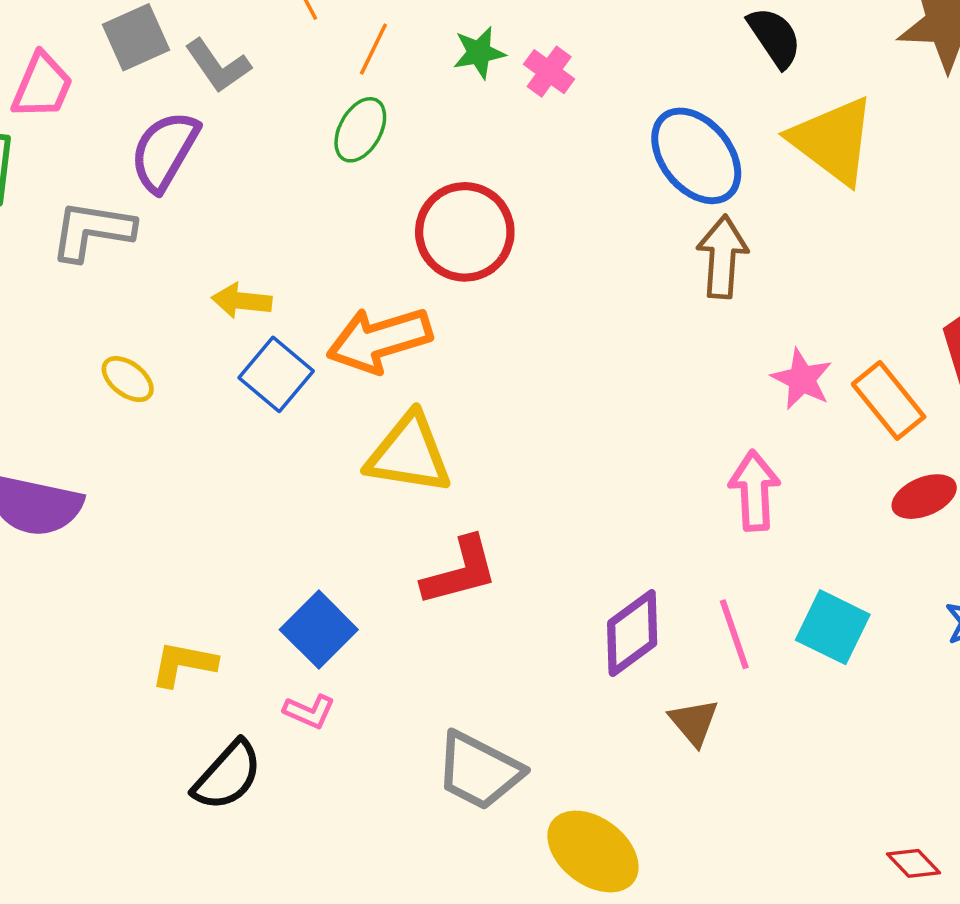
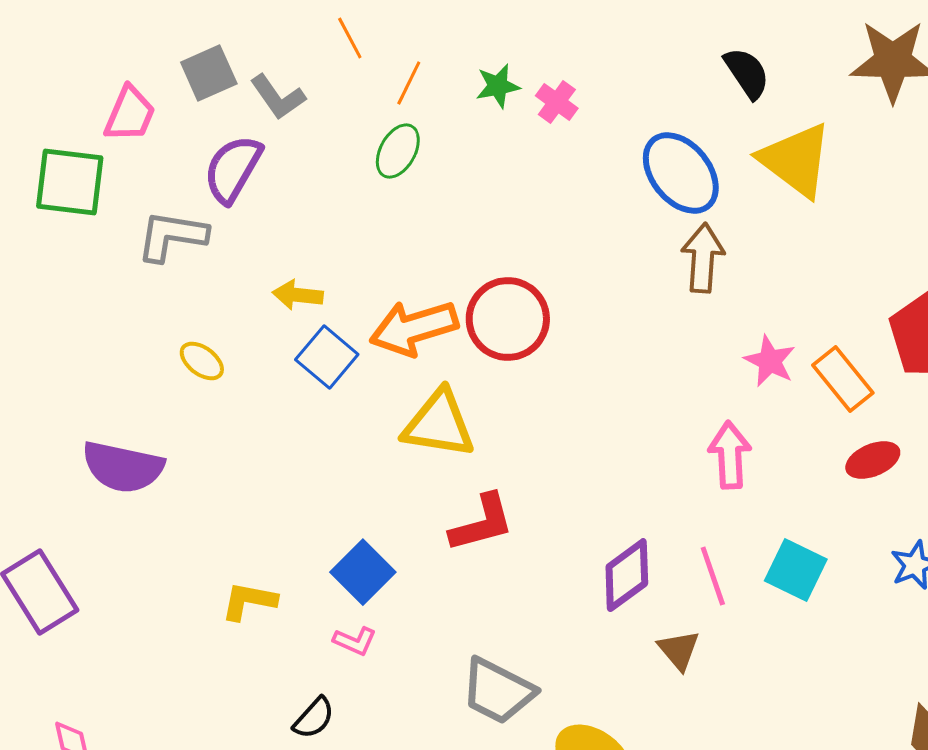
red circle: (465, 232) -> (508, 319), moved
black semicircle: (227, 776) -> (314, 718), moved, size x0.7

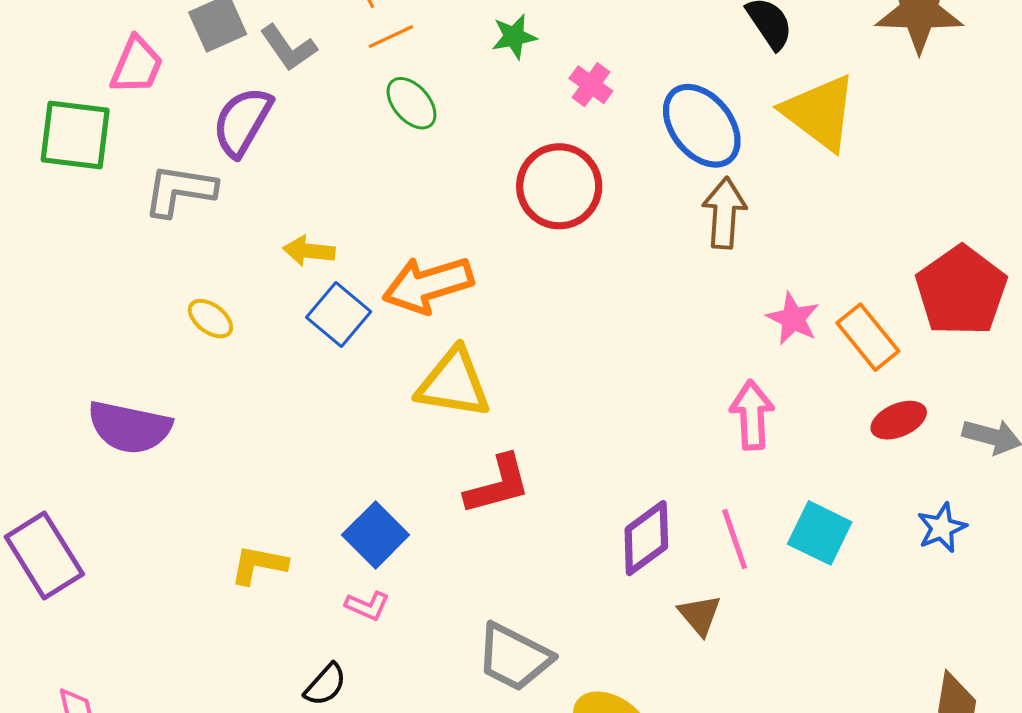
orange line: (409, 83) -> (391, 37), moved, turned 39
pink cross: (557, 102) -> (591, 85), moved
green ellipse: (398, 151) -> (411, 103), turned -70
red circle: (508, 319) -> (559, 186), moved

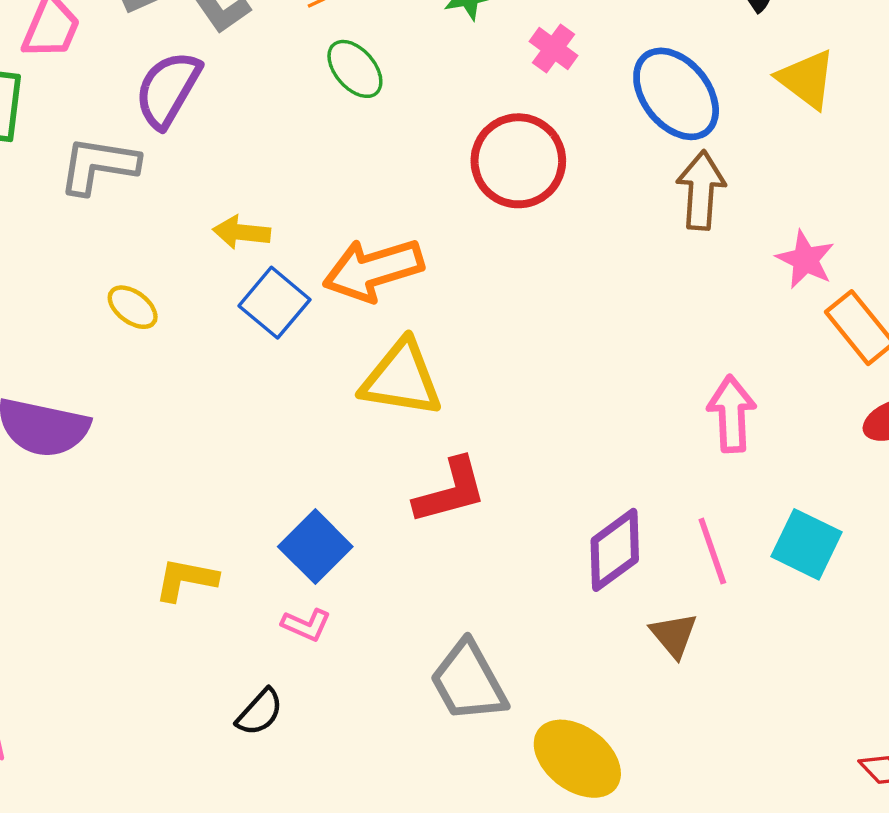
yellow triangle: (820, 112) -> (806, 79), size x0.7
pink star: (793, 319) -> (805, 260), moved
gray trapezoid: (514, 657) -> (468, 682), turned 34

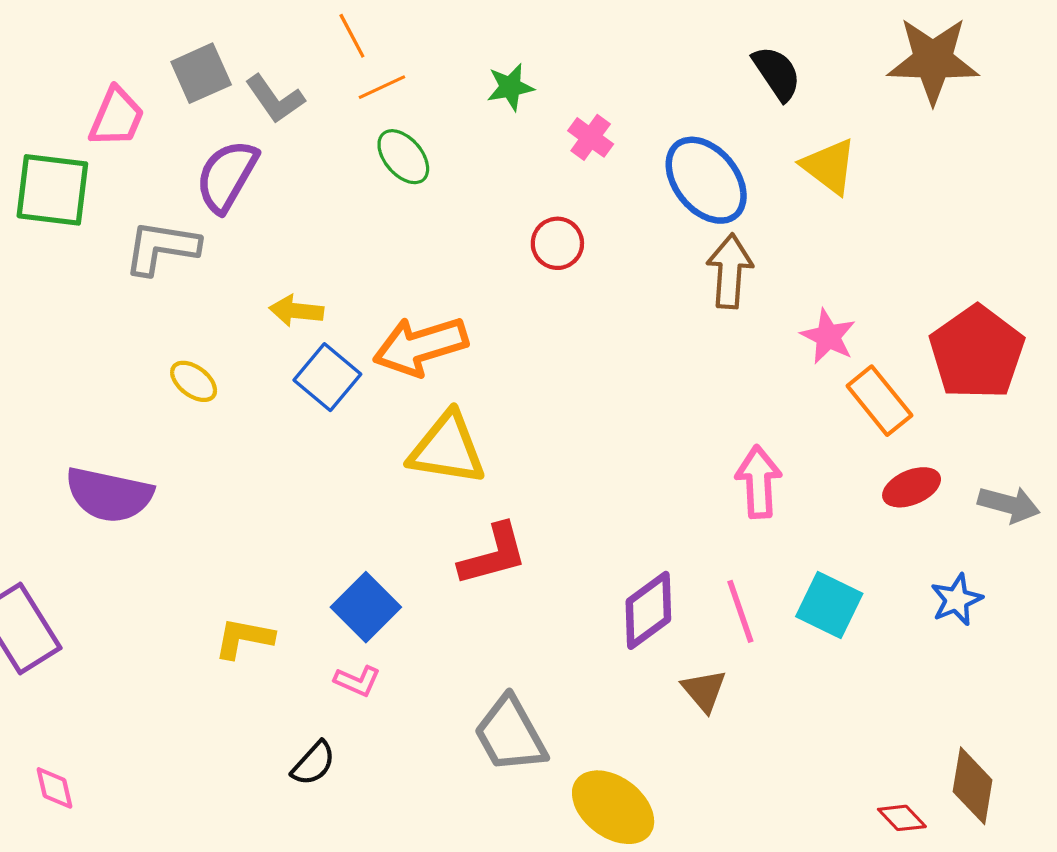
red circle: (518, 161) -> (557, 243), size x0.6

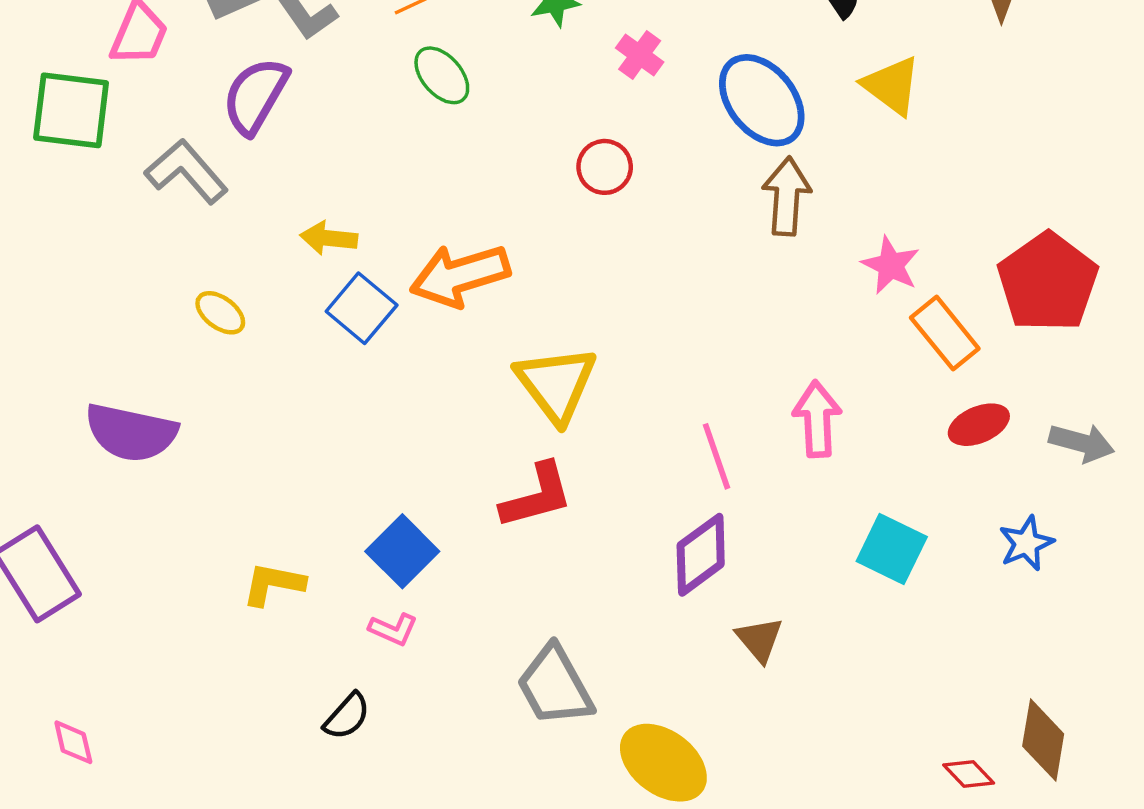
gray L-shape: (162, 248) -> (186, 171), turned 40
yellow triangle: (447, 449) -> (556, 384), moved, turned 44
pink line: (740, 611) -> (717, 456), moved

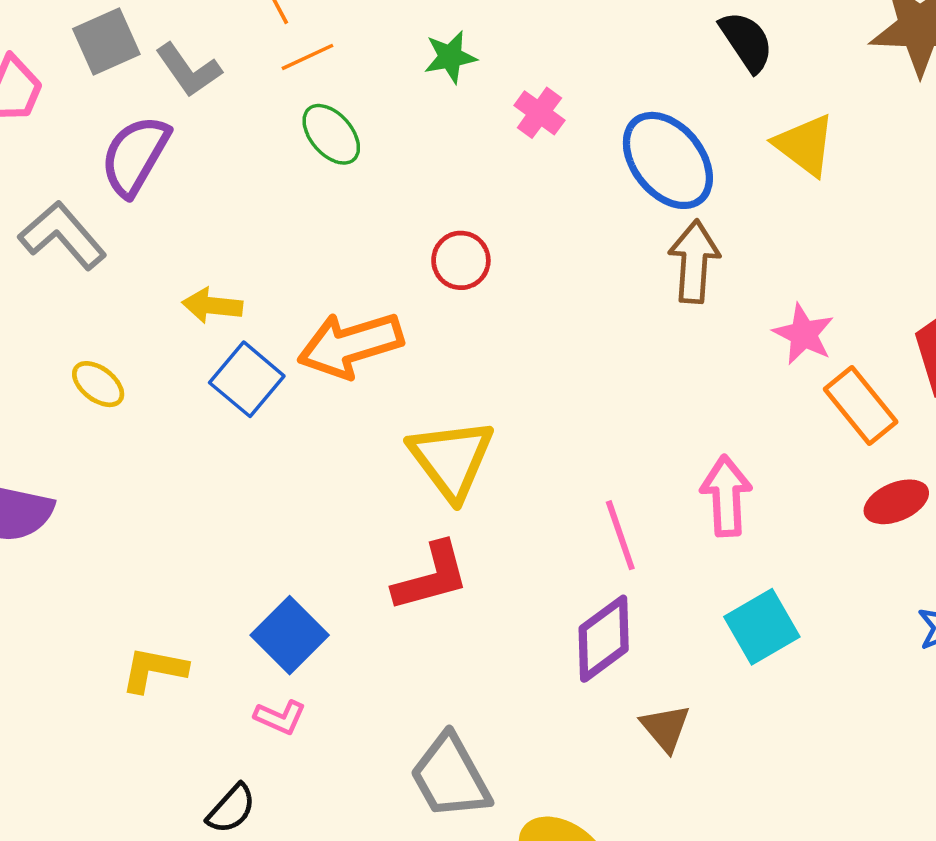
red circle: (605, 167) -> (461, 260), moved
cyan square: (892, 549) -> (762, 627), moved, turned 34

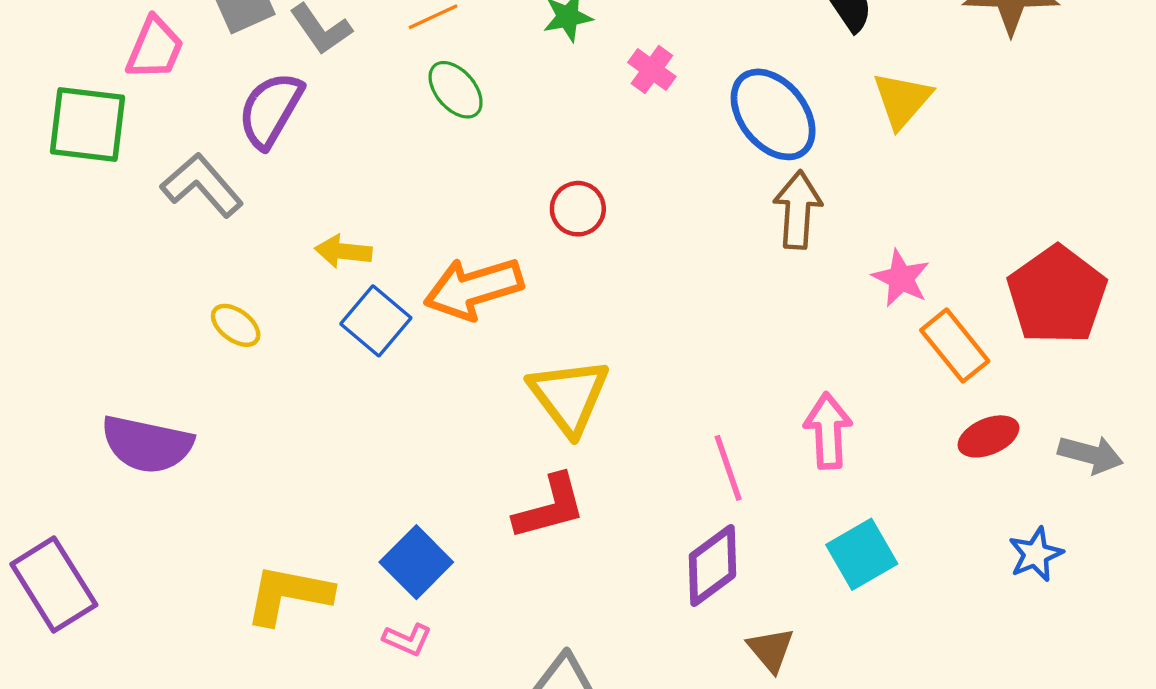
yellow triangle: (805, 145) -> (902, 100), turned 34
yellow L-shape: (154, 670) -> (288, 595), size x1.4

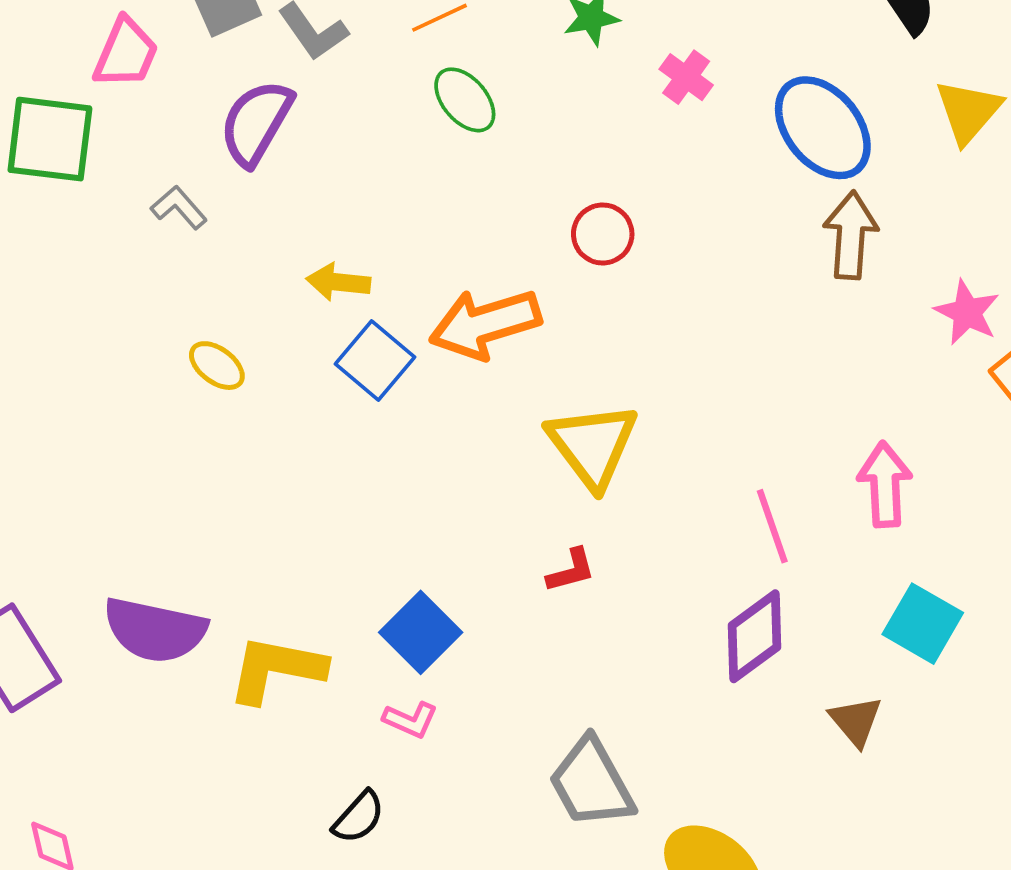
gray L-shape: (202, 185) -> (179, 207), size x0.6
purple semicircle: (147, 444) -> (155, 630), moved
red L-shape: (550, 507) -> (571, 570), size x0.6
cyan square: (862, 554) -> (923, 624), turned -30
brown triangle: (771, 650) -> (856, 721), moved

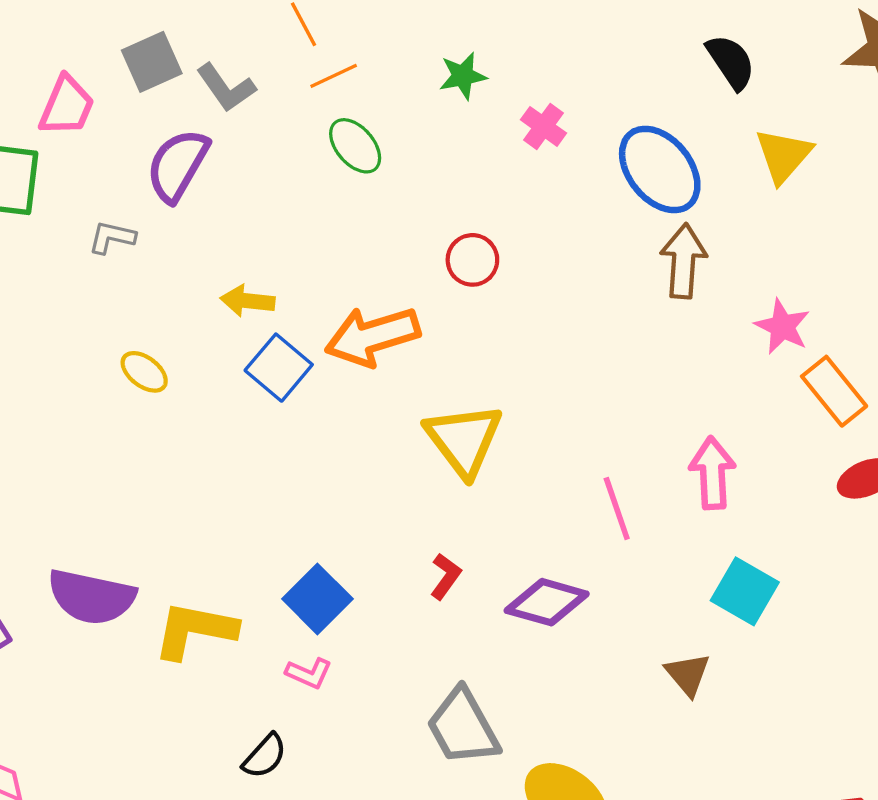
gray L-shape: (179, 207) -> (112, 237), turned -36
red L-shape: (571, 570) -> (446, 576), moved, turned -39
purple diamond: (754, 636) -> (547, 602), moved, turned 52

